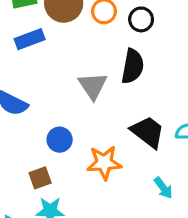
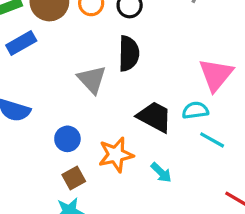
brown square: (40, 178) -> (74, 178), moved
cyan arrow: (163, 188) -> (161, 173), moved

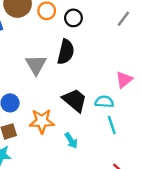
pink triangle: (216, 75) -> (124, 80), size x0.7
cyan line: (212, 140) -> (112, 125), turned 30

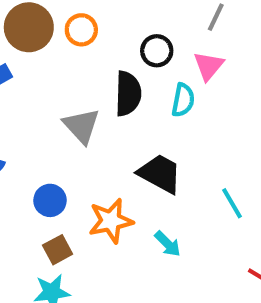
black circle: (73, 18) -> (157, 51), moved
pink triangle: (124, 80) -> (209, 66), moved
cyan semicircle: (104, 102) -> (183, 100), moved, turned 108

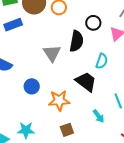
cyan semicircle: (183, 100) -> (102, 61), moved
cyan arrow: (168, 244) -> (99, 116), moved
brown square: (58, 250) -> (67, 130), moved

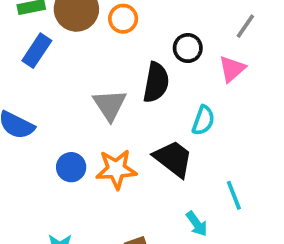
blue rectangle: (13, 25) -> (37, 51), turned -36
orange star: (59, 101) -> (116, 169), moved

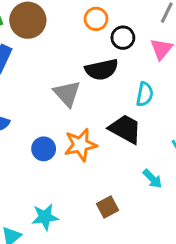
orange circle: (123, 19) -> (96, 19), moved
black semicircle: (156, 82) -> (102, 69), turned 76

